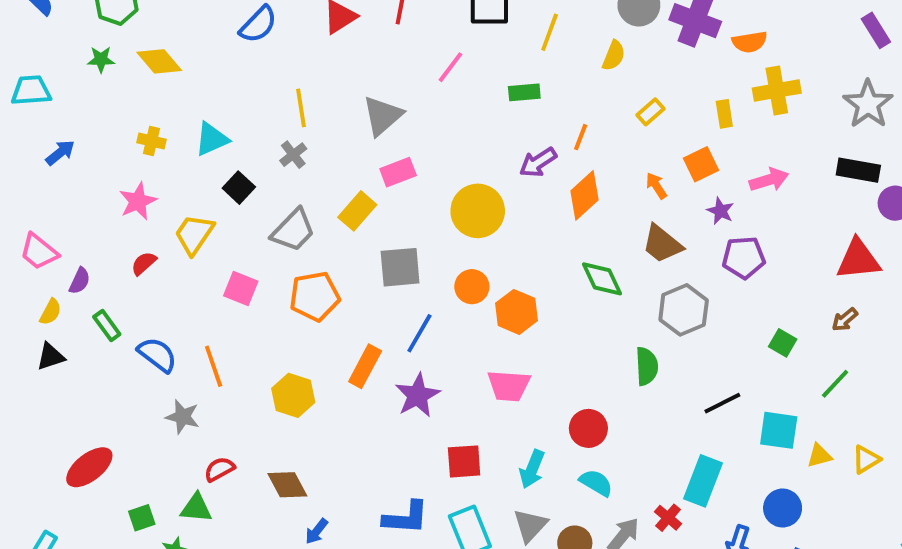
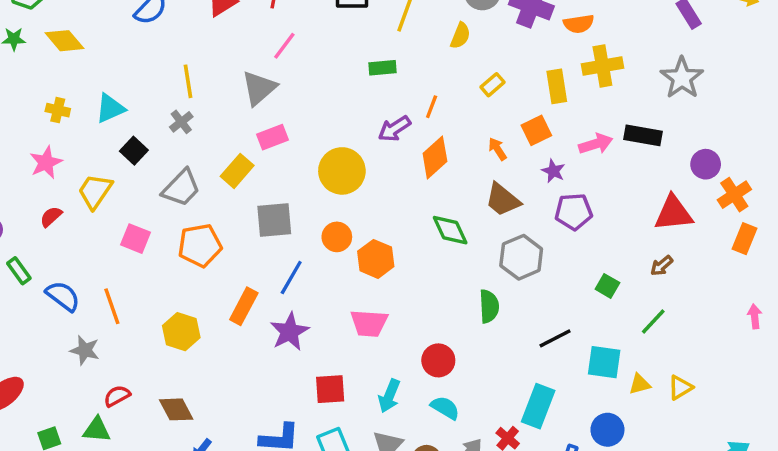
pink line: (451, 67) -> (284, 46), moved
yellow rectangle: (724, 114) -> (557, 86), size x1.4
black rectangle: (858, 170) -> (643, 135), moved

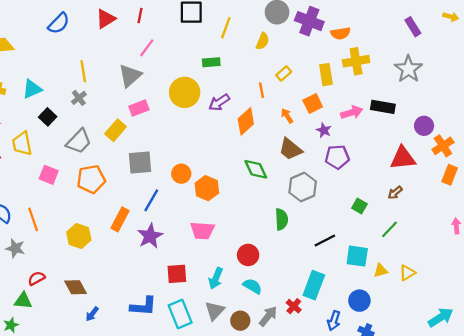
orange line: (432, 107) -> (261, 90), moved, turned -32
yellow circle: (342, 171) -> (185, 92), moved
yellow trapezoid: (95, 191) -> (22, 144), turned -45

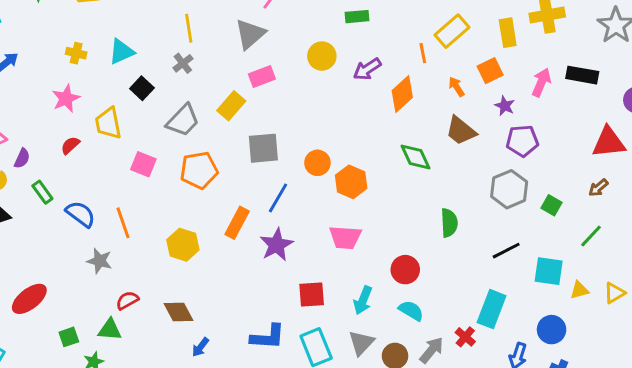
yellow rectangle: (284, 73) -> (452, 31), size x1.6
yellow circle: (185, 92) -> (322, 56), size x0.7
pink arrow: (352, 112) -> (541, 82), turned -50
gray hexagon: (303, 187) -> (509, 189), moved

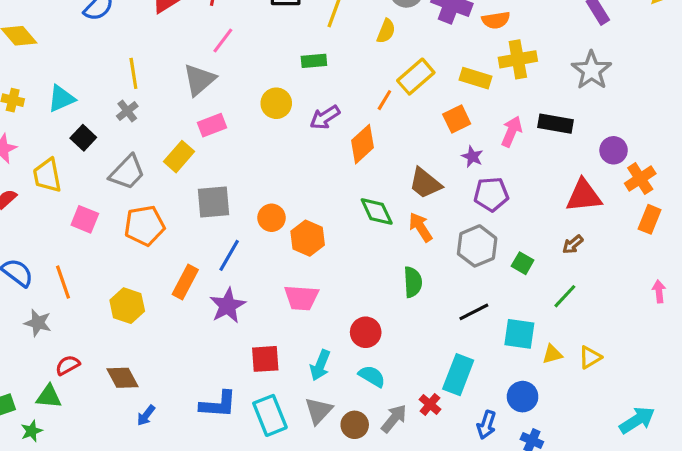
yellow rectangle: (508, 33) -> (475, 78), turned -64
orange line: (423, 53) -> (384, 100), turned 42
orange arrow: (456, 87) -> (421, 227), moved, size x1.4

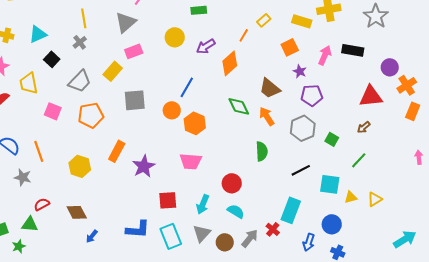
yellow rectangle: (416, 77) -> (264, 20), size x0.6
blue line: (229, 255) -> (187, 87), moved

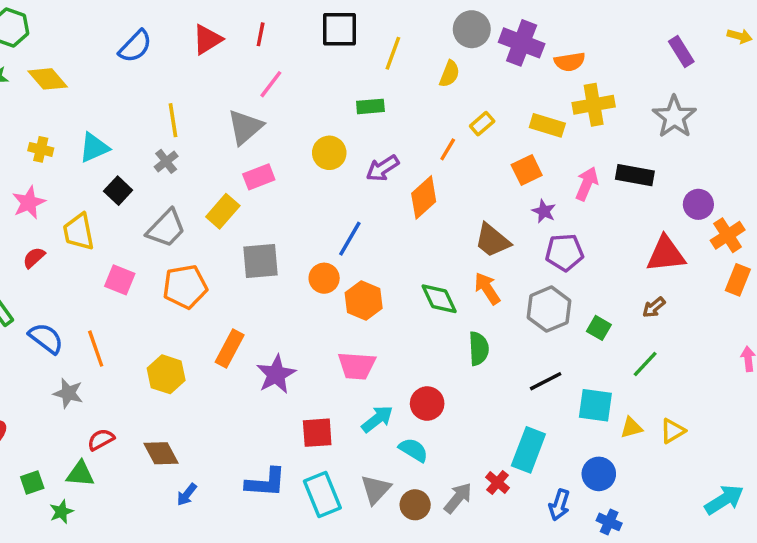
green diamond: (239, 106) -> (439, 299), moved
cyan arrow: (203, 204) -> (377, 419), moved, turned -150
cyan semicircle: (236, 211) -> (413, 450), moved

